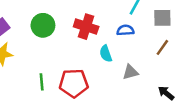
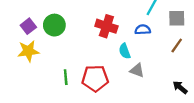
green circle: (43, 25) -> (54, 25), moved
gray triangle: (130, 72) -> (137, 70), moved, turned 35

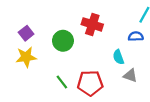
green circle: (54, 25) -> (63, 41), moved
red cross: (106, 26) -> (92, 24), moved
green line: (66, 77) -> (62, 82), turned -32

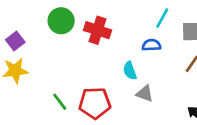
green circle: (63, 41) -> (61, 21), moved

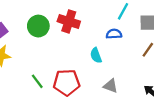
green circle: (61, 21) -> (38, 26), moved
gray triangle: (145, 94) -> (111, 86), moved

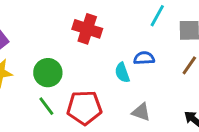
green circle: (38, 26) -> (48, 73), moved
blue semicircle: (114, 34) -> (144, 58), moved

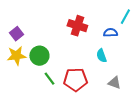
blue semicircle: (144, 58) -> (110, 33), moved
green circle: (48, 73) -> (39, 56), moved

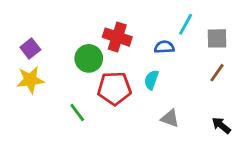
green circle: (39, 56) -> (89, 58), moved
cyan semicircle: (101, 56) -> (151, 80), turned 40
red pentagon: (75, 80) -> (114, 88), moved

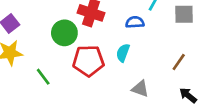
brown line: (217, 73) -> (179, 62), moved
green line: (77, 113) -> (43, 77), moved

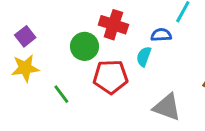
cyan semicircle: (123, 53) -> (144, 57), moved
gray triangle: (140, 89) -> (167, 107), size x1.5

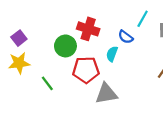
blue semicircle: (161, 35) -> (126, 37), turned -140
gray triangle: (167, 107) -> (106, 94), moved, turned -30

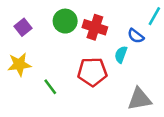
purple square: (19, 38) -> (23, 27), moved
green circle: (65, 46) -> (65, 21), moved
gray triangle: (106, 94) -> (139, 99), moved

